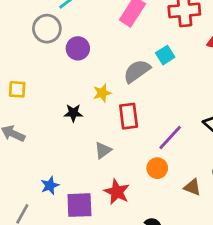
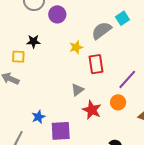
yellow square: (17, 89) -> (18, 57), moved
black star: (73, 113) -> (33, 41), moved
red star: (117, 192) -> (92, 110), moved

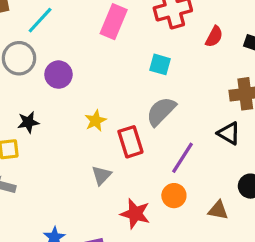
cyan square: (122, 18) -> (160, 64), turned -32
gray semicircle: (102, 31) -> (161, 111), moved
gray triangle: (77, 90) -> (101, 175), moved

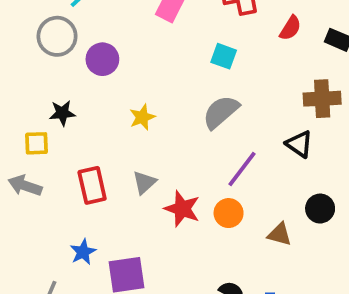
red rectangle: (130, 142) -> (92, 185), moved
red star: (135, 214) -> (182, 209), moved

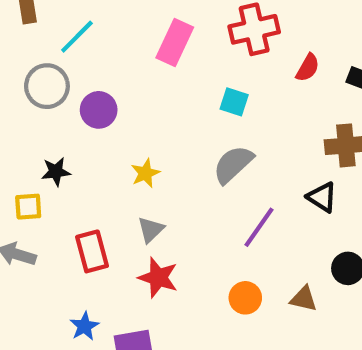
gray triangle: (144, 183) -> (151, 230), moved
red star: (182, 209) -> (158, 278), moved
orange circle: (229, 213) -> (245, 298), moved

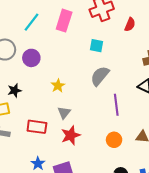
cyan line: (77, 37) -> (31, 22), moved
purple line: (259, 227) -> (116, 105), turned -35
red rectangle: (92, 251) -> (37, 127), turned -60
red star: (158, 278) -> (71, 135), turned -30

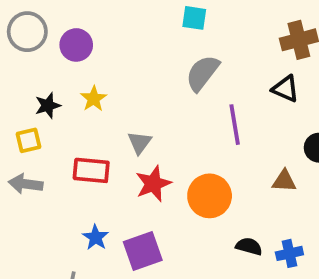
yellow star: (58, 86) -> (94, 99), moved
orange circle: (114, 140) -> (210, 196), moved, size x1.5

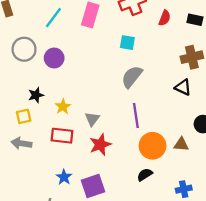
yellow star: (94, 99) -> (63, 107), moved
purple line: (235, 125) -> (136, 116), moved
orange circle: (210, 196) -> (153, 146), moved
black semicircle: (249, 246) -> (145, 175), moved, turned -49

